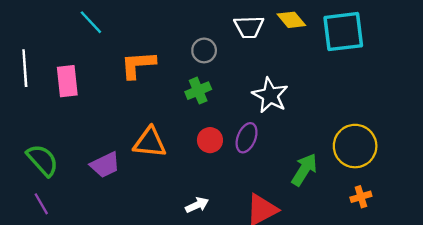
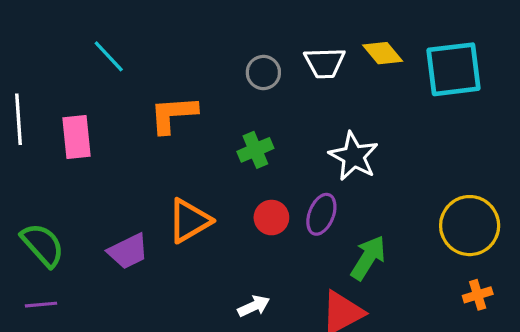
gray circle: (204, 50) -> (263, 73), moved
orange triangle: (150, 142) -> (189, 221), turned -36
green arrow: (304, 170) -> (368, 258), moved
purple line: (41, 204) -> (41, 305), turned -65

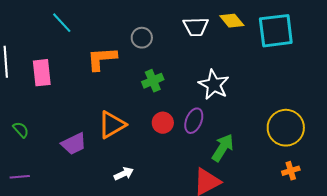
gray circle: (263, 73) -> (142, 38), moved
green semicircle: (43, 245) -> (21, 130), moved, size x0.6
white arrow: (254, 306) -> (124, 174), moved

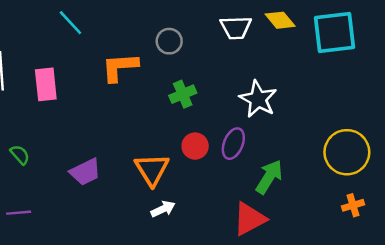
orange triangle: (112, 125) -> (152, 169), moved, turned -32
white arrow: (124, 174) -> (163, 209), moved

